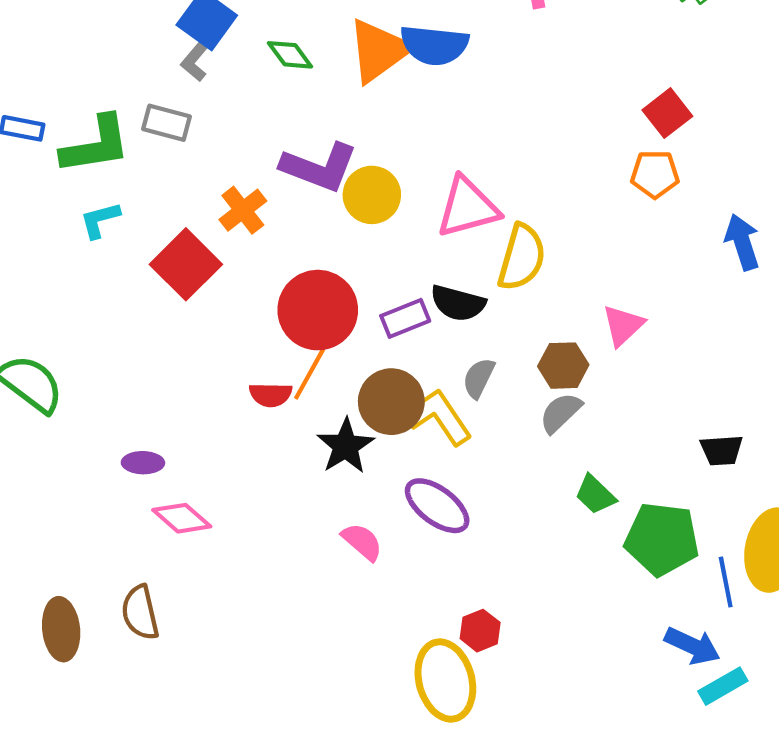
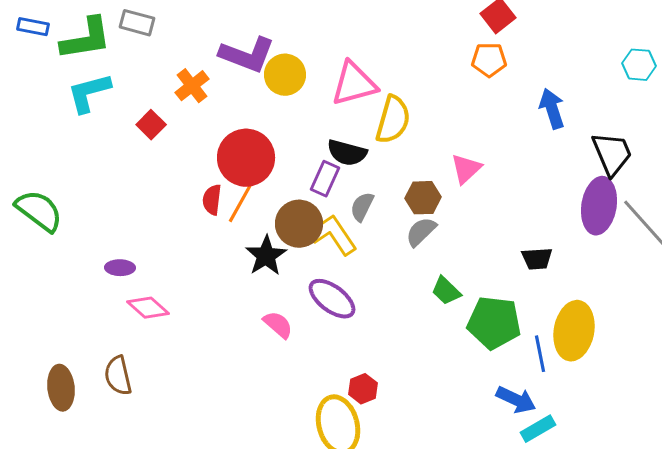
cyan L-shape: (100, 220) -> (89, 93), size x1.5
red square: (186, 264) -> (151, 125), size x0.6
purple rectangle: (405, 318) -> (325, 179), moved, turned -44
red semicircle: (271, 395) -> (212, 200), moved, turned 96

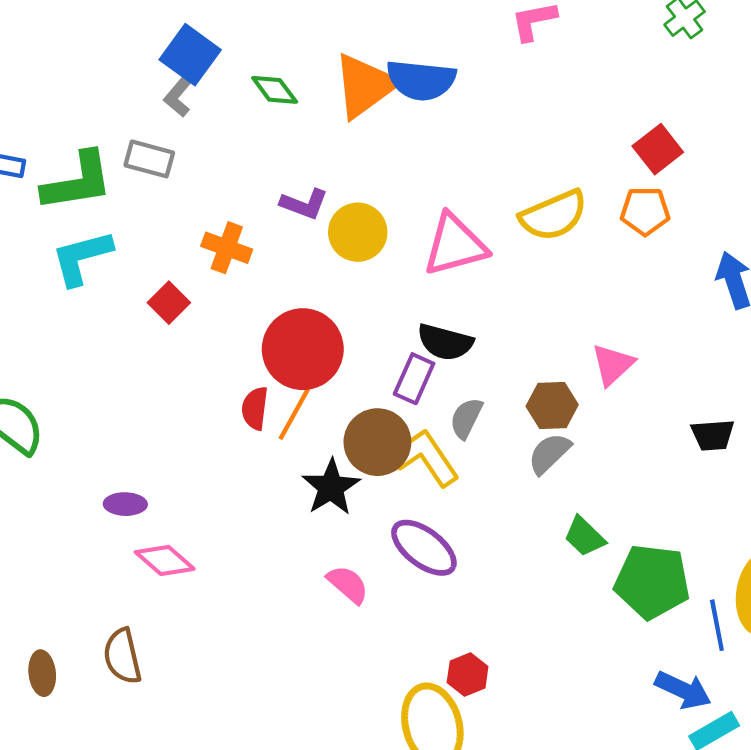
purple L-shape: (247, 55) -> (304, 204), size x0.6
orange cross: (192, 86) -> (227, 248), turned -32
yellow semicircle: (393, 120) -> (554, 215), moved, turned 51
black trapezoid: (537, 259) -> (713, 435), moved
brown ellipse: (61, 388) -> (42, 673), size x0.7

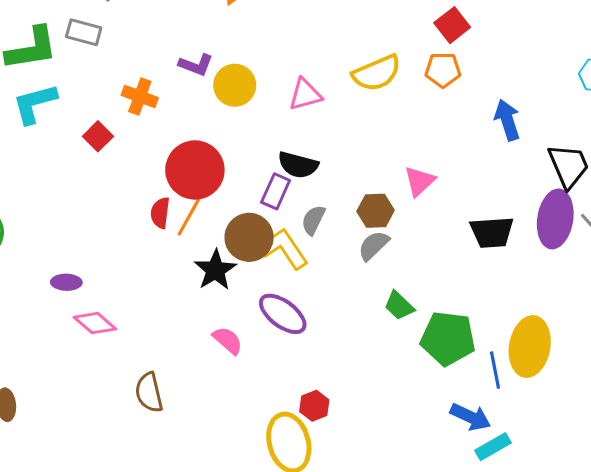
pink triangle: (455, 245) -> (305, 94), size x0.7
black trapezoid: (713, 435) -> (492, 232), size x1.4
brown semicircle: (122, 656) -> (149, 392), moved

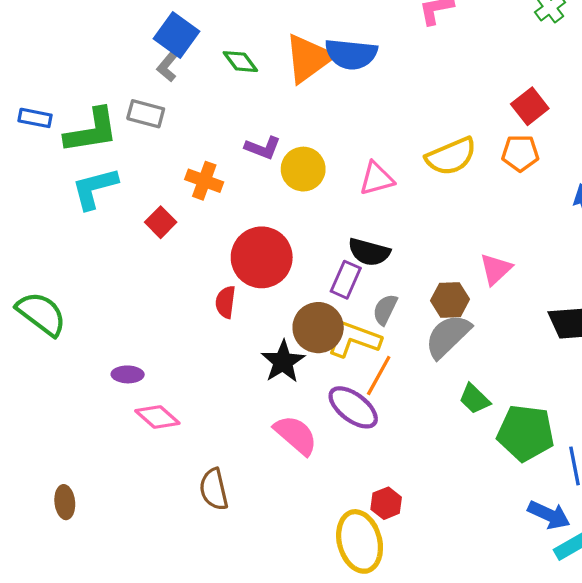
orange line: (189, 217) -> (379, 375), moved
gray semicircle: (374, 246) -> (448, 336), size x1.4
yellow L-shape: (284, 249) -> (354, 339), turned -36
pink semicircle: (228, 340) -> (296, 435), size x1.4

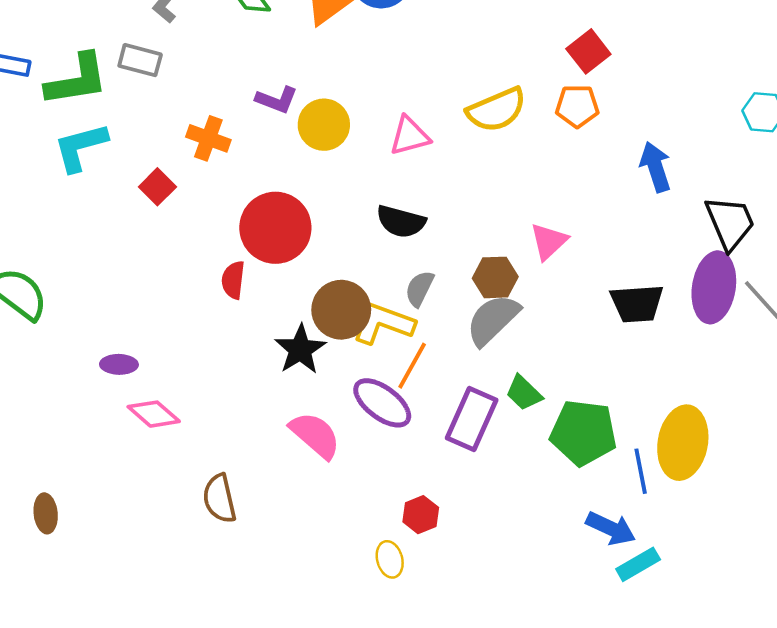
purple rectangle: (346, 280) -> (472, 419), moved, size x1.4
yellow ellipse: (360, 541) -> (390, 559), size x0.5

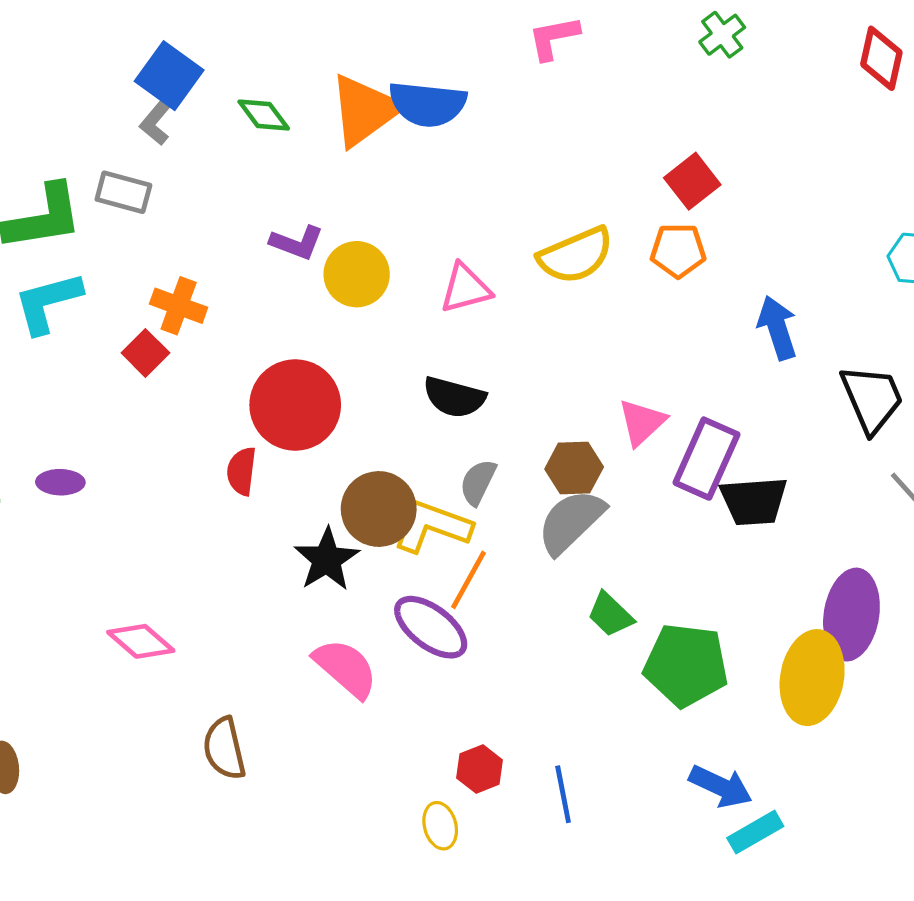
orange cross: (208, 138) -> (179, 306), moved
purple ellipse: (714, 287) -> (851, 615), moved
purple ellipse: (119, 364) -> (60, 482), moved
purple rectangle: (472, 419) -> (706, 459), moved
blue line: (641, 471) -> (563, 794), moved

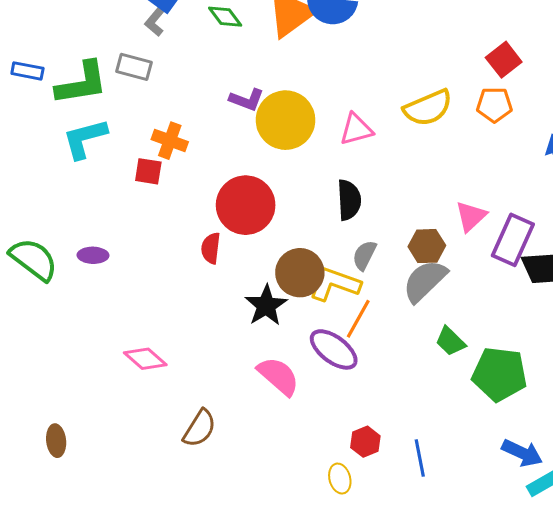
yellow circle: (357, 274) -> (286, 120), size x1.4
red square: (145, 353) -> (148, 171), turned -36
black semicircle: (454, 397) -> (349, 200), turned -108
brown semicircle: (224, 748) -> (199, 428), turned -135

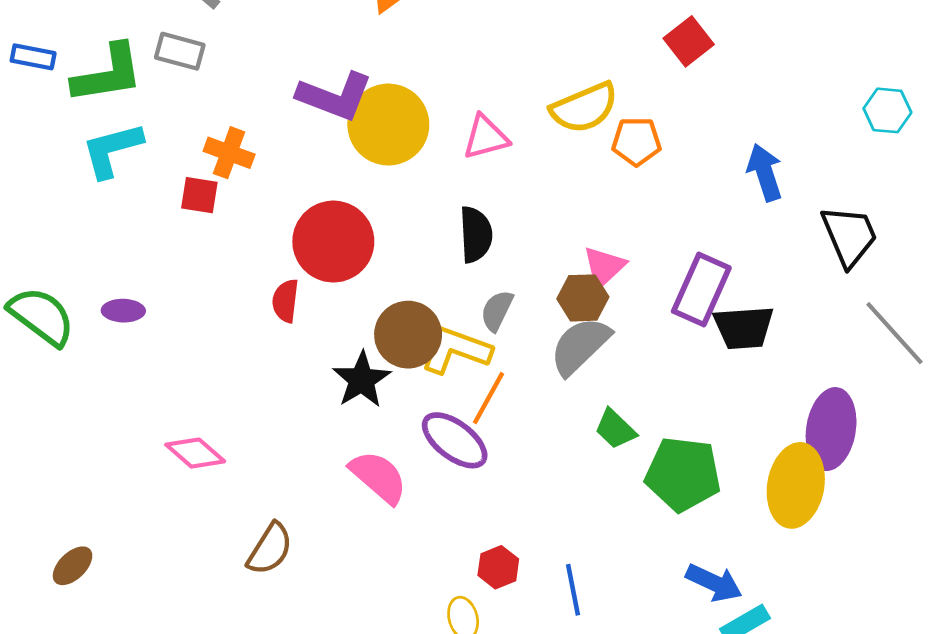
purple L-shape: (247, 100) -> (335, 96), size x1.6
orange pentagon: (494, 105) -> (636, 141), moved
pink triangle: (471, 216) -> (604, 267), moved
brown ellipse: (56, 441) -> (73, 566), turned 52

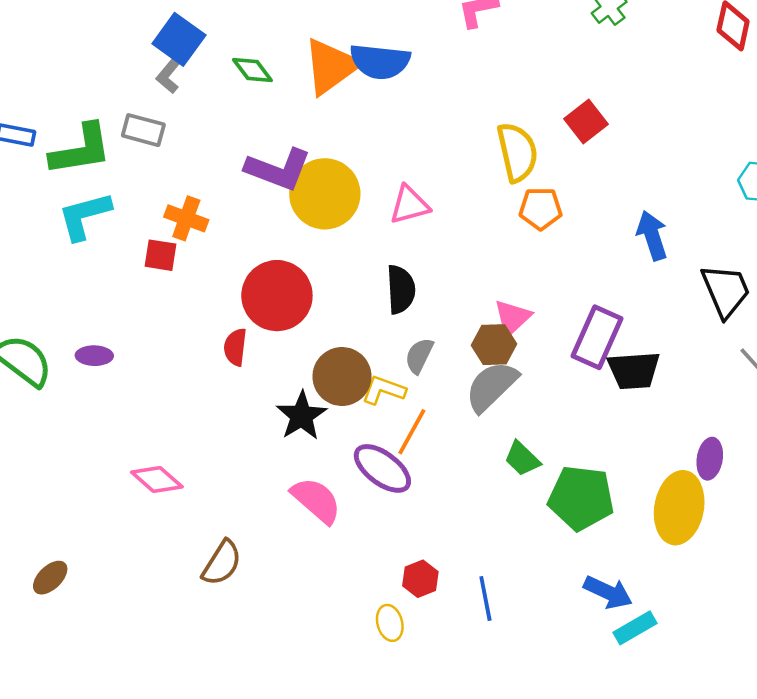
yellow semicircle: (584, 108) -> (517, 152), moved, turned -80
yellow L-shape: (456, 350) -> (384, 390), size x0.7
purple ellipse: (831, 429) -> (710, 459), size x0.6

